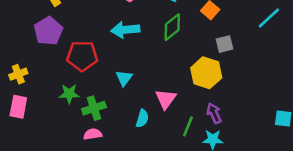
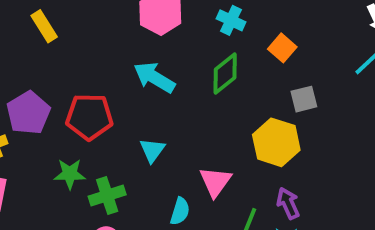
cyan arrow: (125, 30) -> (154, 77), turned 36
purple pentagon: (48, 31) -> (28, 113), moved

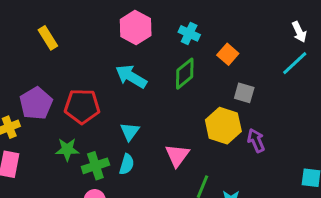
gray square: (304, 99) -> (244, 93), turned 30
purple arrow: (288, 203) -> (256, 140), moved
cyan semicircle: (180, 211) -> (127, 164), moved

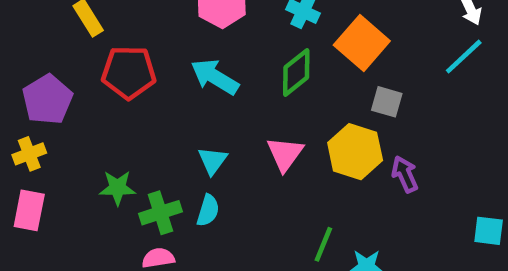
orange square: (228, 54) -> (362, 43), size x1.6
purple pentagon: (36, 103) -> (47, 100), moved
red pentagon: (82, 106) -> (129, 72), moved
pink triangle: (177, 155) -> (285, 154), moved

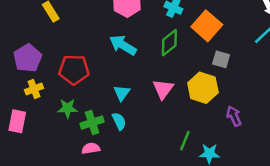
red pentagon: (129, 72) -> (74, 70), moved
yellow cross: (29, 154) -> (34, 89), moved
purple arrow: (405, 174) -> (234, 116), moved
cyan semicircle: (208, 210) -> (119, 121), turned -42

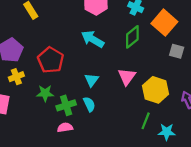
red pentagon: (74, 70) -> (51, 60), turned 30
yellow hexagon: (203, 88) -> (156, 90), moved

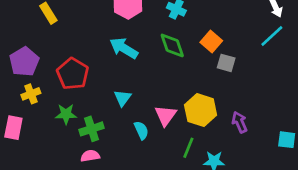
orange square: (164, 23) -> (211, 41), moved, size x0.7
green diamond: (132, 37) -> (172, 45), turned -70
pink triangle: (127, 77) -> (166, 115), moved
cyan semicircle: (89, 104) -> (141, 130), moved

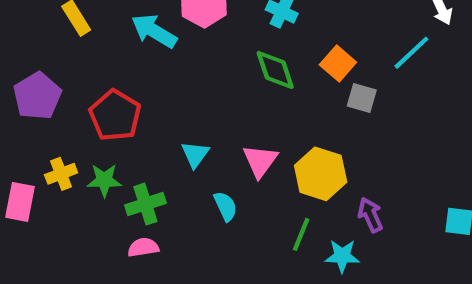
cyan line: (272, 36) -> (411, 53), moved
cyan arrow: (124, 48) -> (154, 31), moved
yellow cross: (31, 94) -> (61, 174), moved
pink triangle: (166, 115) -> (260, 161), moved
purple arrow: (240, 122) -> (370, 215), moved

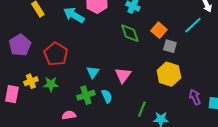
yellow hexagon: (321, 174) -> (169, 74), moved
green cross: (145, 204) -> (86, 95), moved
purple arrow: (370, 215) -> (195, 97), moved

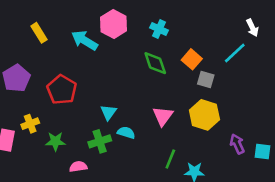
pink triangle: (123, 75) -> (163, 116), moved
green star: (51, 84) -> (55, 141), moved
cyan semicircle: (107, 96) -> (126, 133), moved, turned -48

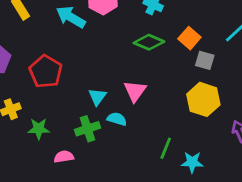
green diamond: (155, 63) -> (149, 42), turned -48
pink triangle: (163, 116) -> (135, 91), moved

